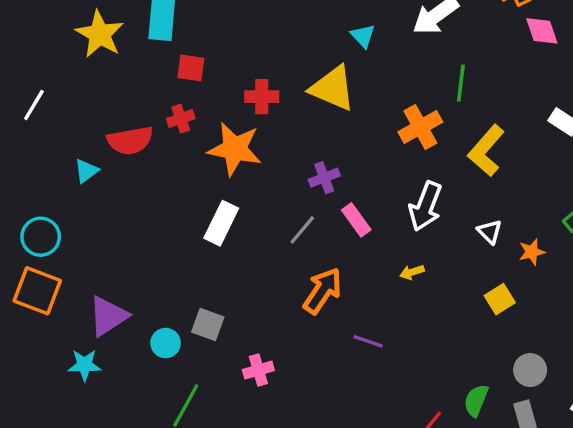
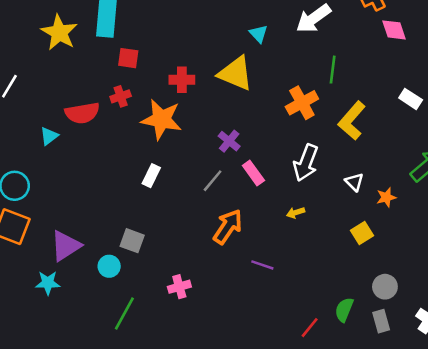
purple cross: (324, 178) -> (229, 141), turned -30
white rectangle: (221, 223) -> (151, 176), size x0.7
gray square: (208, 324) -> (132, 241), moved

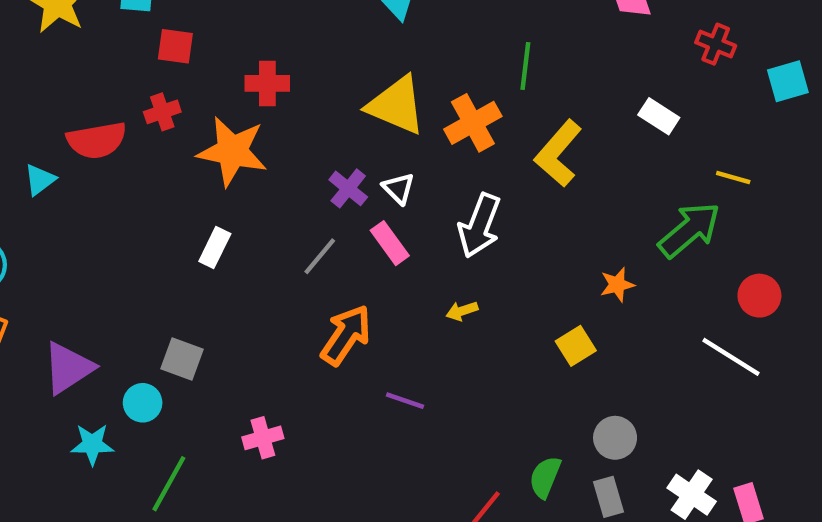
yellow triangle: (236, 73) -> (396, 105), moved
white triangle: (354, 182) -> (399, 188), moved
cyan star: (48, 283) -> (92, 444), moved

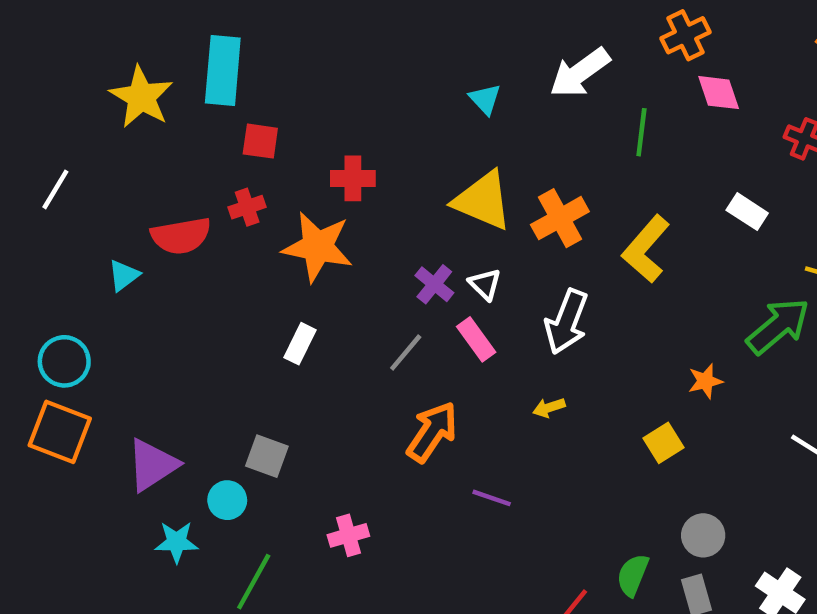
green line: (525, 66) -> (641, 132), moved

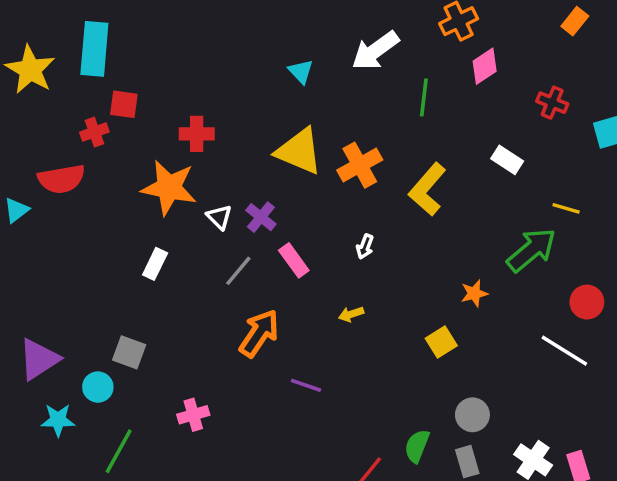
pink diamond: (719, 93) -> (485, 66), turned 75
red cross: (247, 207) -> (94, 132), moved
white triangle: (485, 284) -> (219, 217), moved
white arrow: (567, 322) -> (365, 247), size x0.5

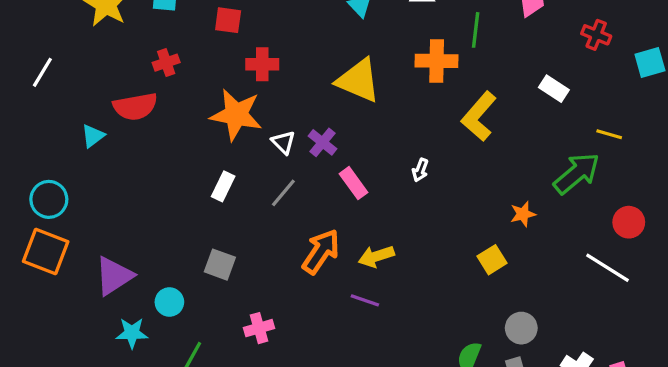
red square: (124, 104) -> (228, 20), moved
orange cross: (360, 165) -> (437, 61), moved, turned 30
gray line: (238, 271) -> (283, 193), moved
yellow arrow: (351, 314) -> (376, 256), moved, size x1.5
gray square: (129, 352) -> (220, 265), moved

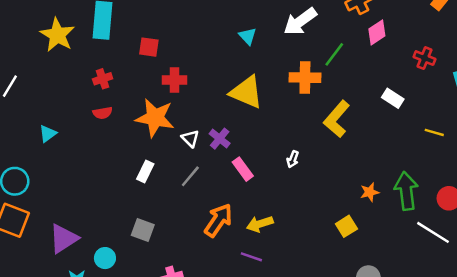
green line: (476, 30) -> (334, 54), turned 30
red semicircle: (135, 107) -> (103, 113), moved, size x0.6
green arrow: (577, 173) -> (406, 191), moved, turned -57

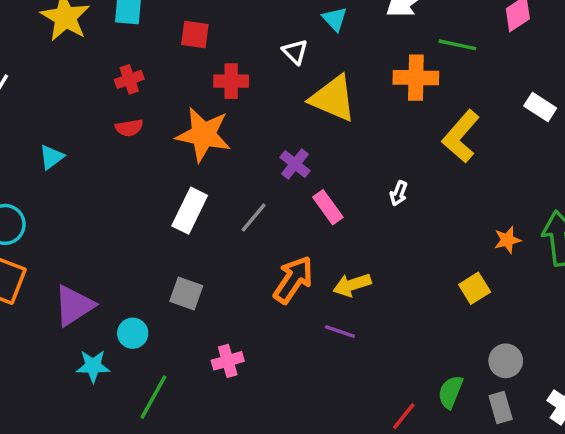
green line: (334, 54) -> (457, 45), turned 65
white triangle: (190, 139) -> (295, 52), moved
white rectangle: (145, 171) -> (190, 211), size x1.4

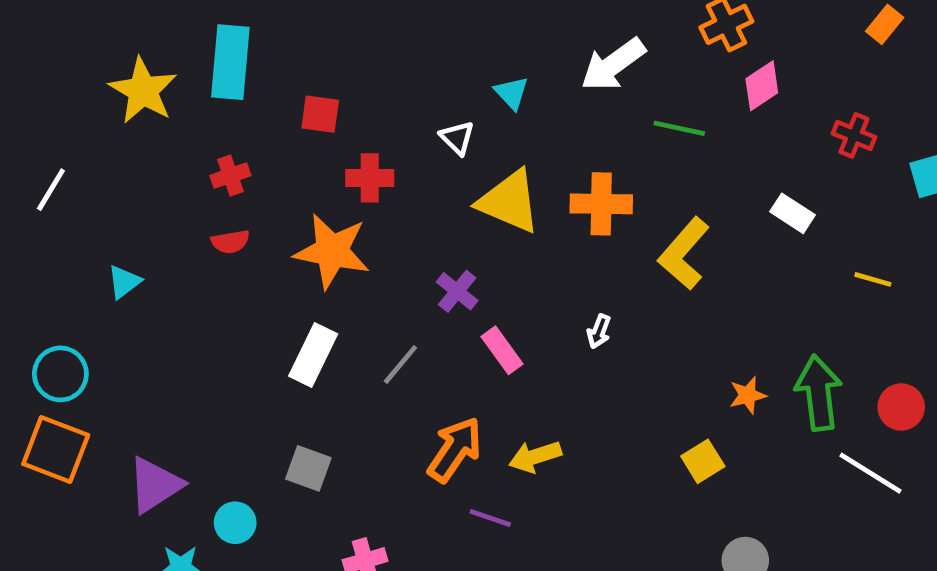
orange cross: (416, 78) -> (601, 204), moved
purple line: (340, 331) -> (490, 518), moved

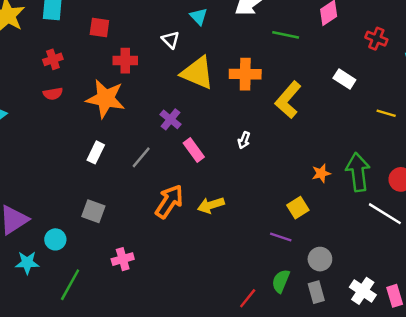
white rectangle: (313, 355) -> (96, 152), size x0.7
purple line: (490, 518) -> (281, 237), moved

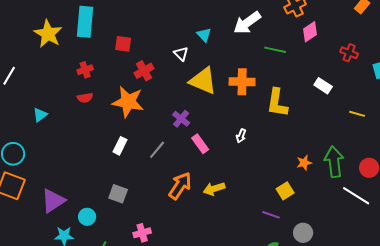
red cross: (125, 61) -> (144, 71), turned -30
yellow L-shape: (288, 100) -> (277, 103), turned -32

